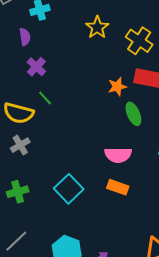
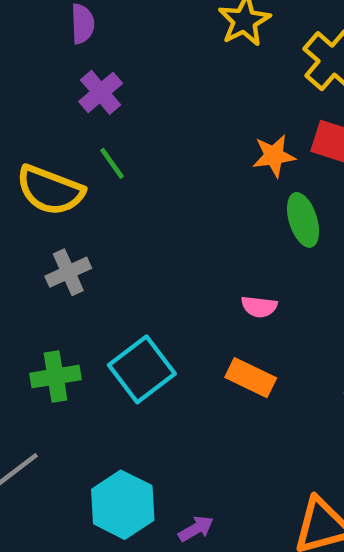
gray cross: (20, 145) -> (68, 272), moved
pink semicircle: (118, 155) -> (259, 307), size x0.6
green cross: (18, 192) -> (56, 376), moved

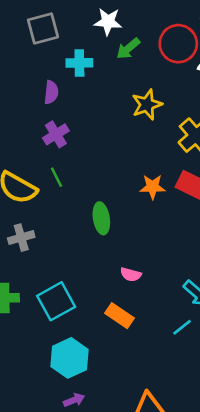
green ellipse: (303, 220) -> (101, 218), moved
cyan hexagon: (123, 505) -> (69, 358), moved

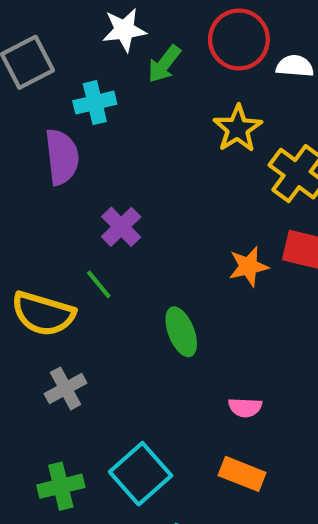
purple semicircle: (51, 92) -> (62, 157), size x1.5
yellow star: (147, 105) -> (238, 129), moved
purple cross: (56, 134) -> (121, 227), moved

